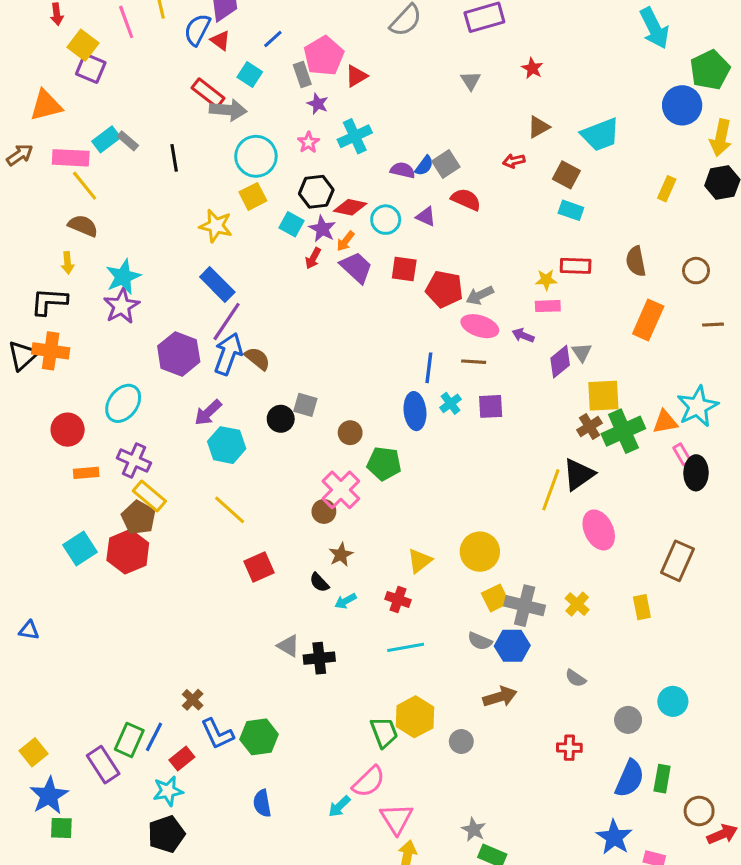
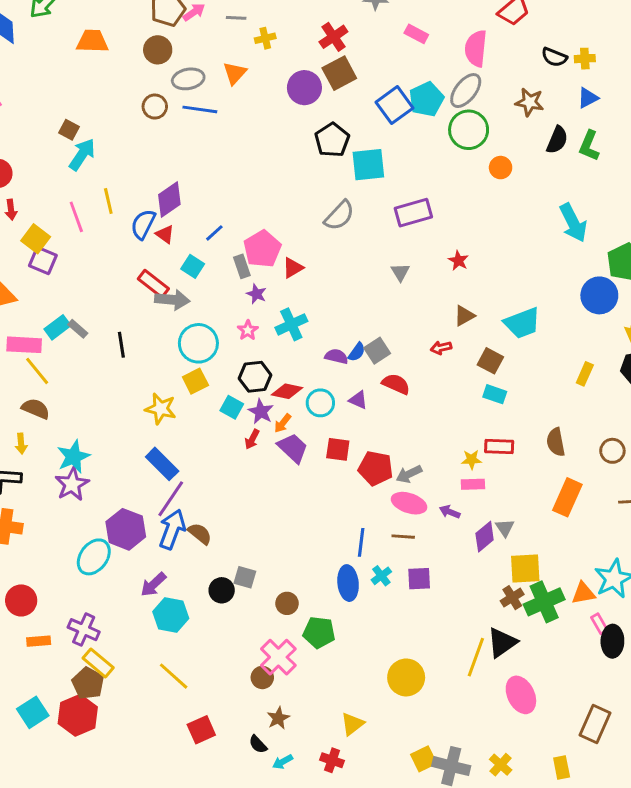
cyan ellipse: (123, 403) -> (94, 557), moved
yellow circle: (480, 552) -> (406, 677), moved

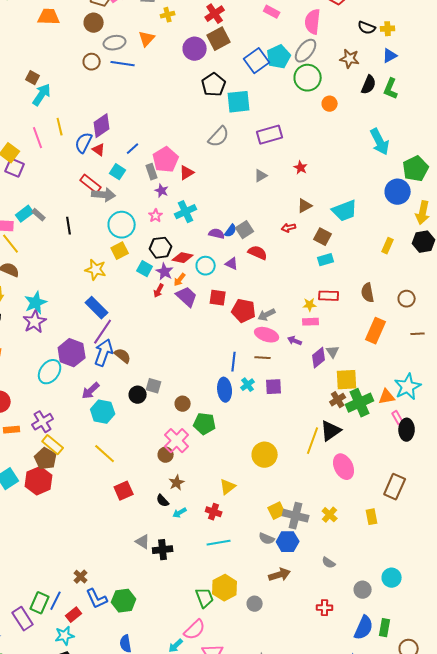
gray triangle: (400, 272) -> (261, 176), turned 32
cyan rectangle: (495, 394) -> (326, 260), turned -35
purple cross: (84, 630) -> (43, 422), turned 35

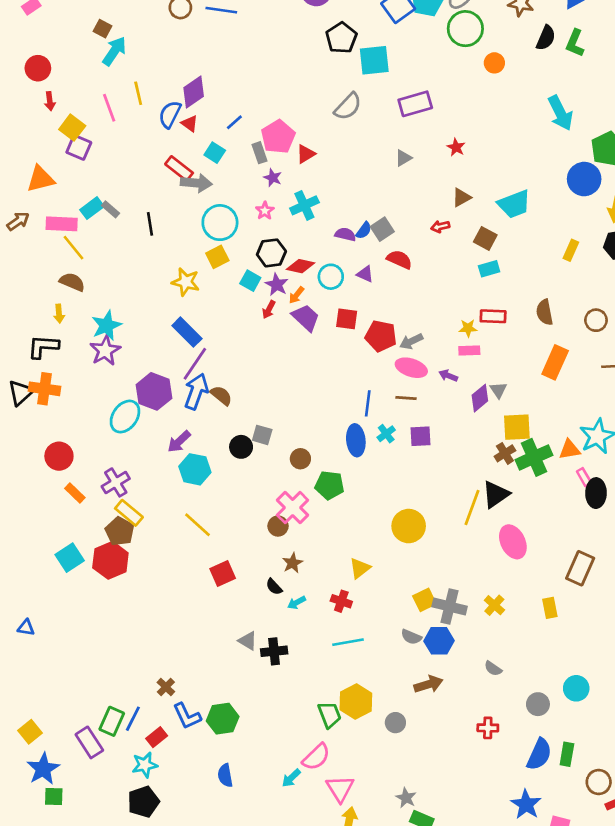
orange rectangle: (12, 430) -> (75, 493), turned 49

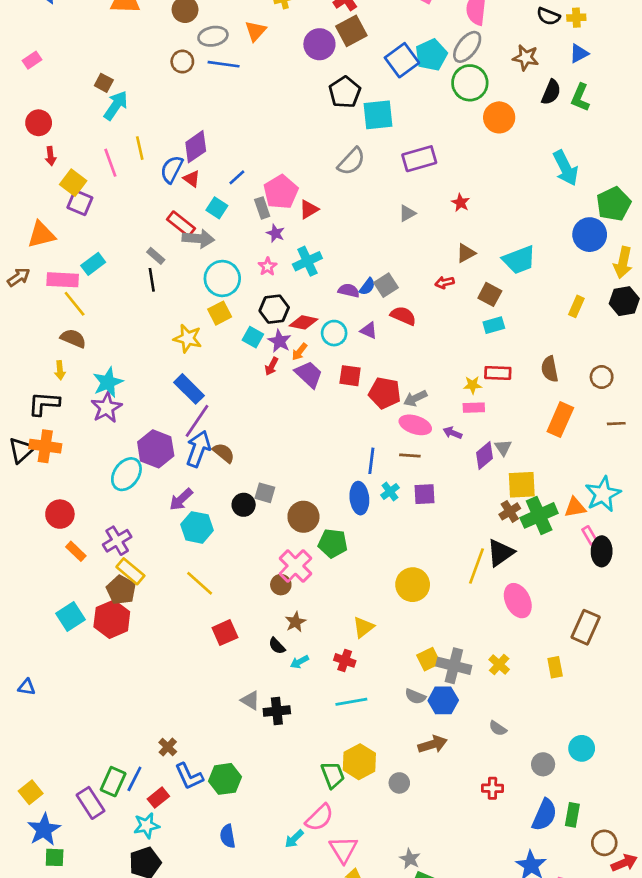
orange circle: (494, 63) -> (499, 117), size x1.5
gray rectangle: (110, 209) -> (156, 256), moved
brown circle: (300, 459) -> (303, 517), size x1.5

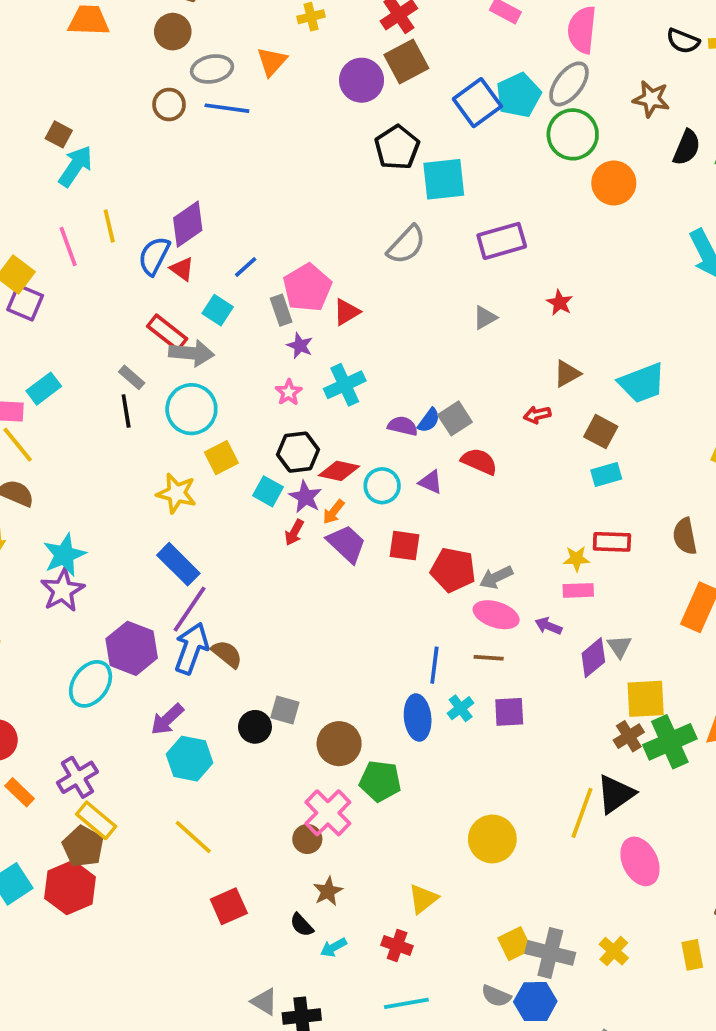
cyan circle: (222, 278) -> (191, 409), moved

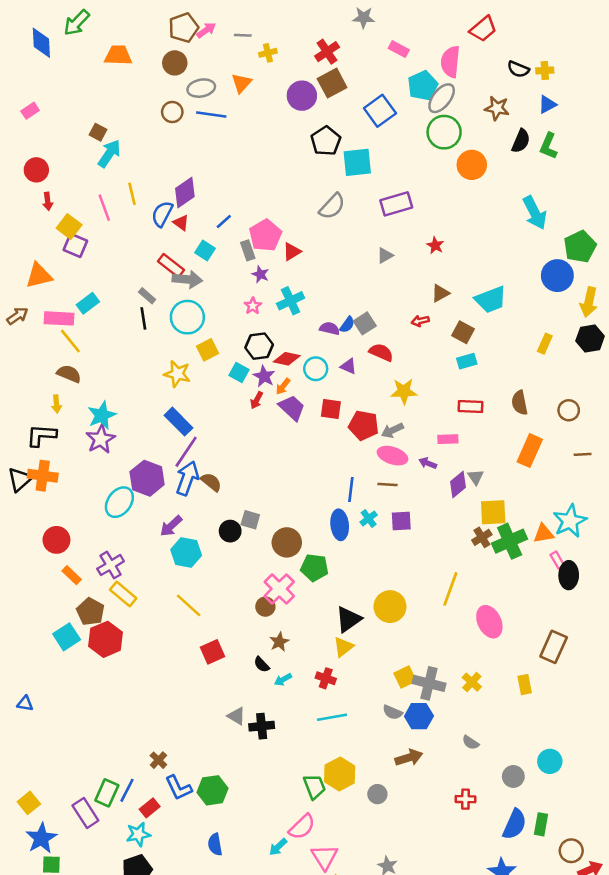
cyan pentagon: (519, 95) -> (423, 86), moved
yellow star: (576, 559) -> (404, 391), moved, size x1.5
black triangle: (616, 794) -> (348, 619), moved
brown pentagon: (83, 846) -> (90, 612), moved

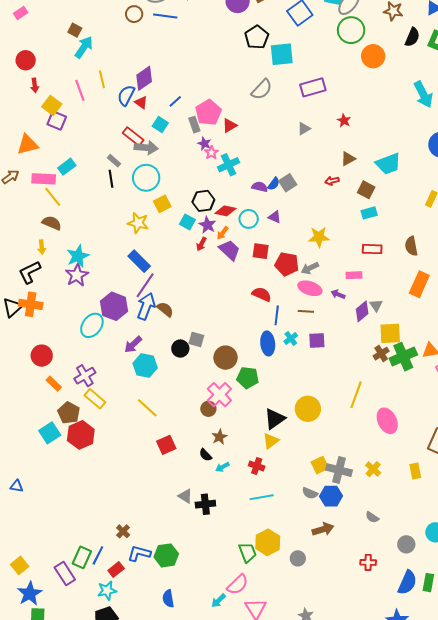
pink star: (253, 306) -> (211, 153), moved
red semicircle: (381, 352) -> (262, 294), moved
black L-shape: (41, 435) -> (30, 272), turned -30
blue L-shape: (179, 788) -> (139, 553), turned 130

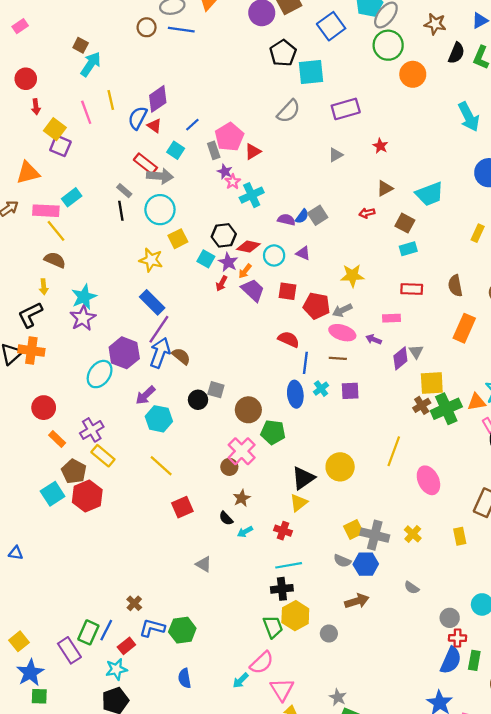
black cross: (205, 504) -> (282, 589), moved
red cross: (368, 562) -> (458, 638), moved

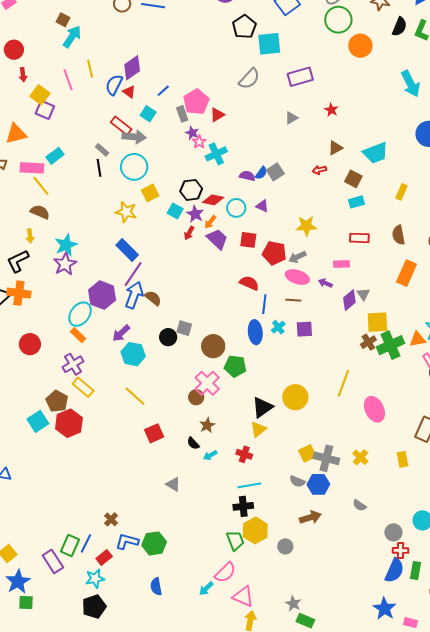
yellow rectangle: (478, 233) -> (401, 192), moved
orange rectangle: (57, 439) -> (78, 335), moved
pink triangle: (282, 689) -> (243, 597), turned -35

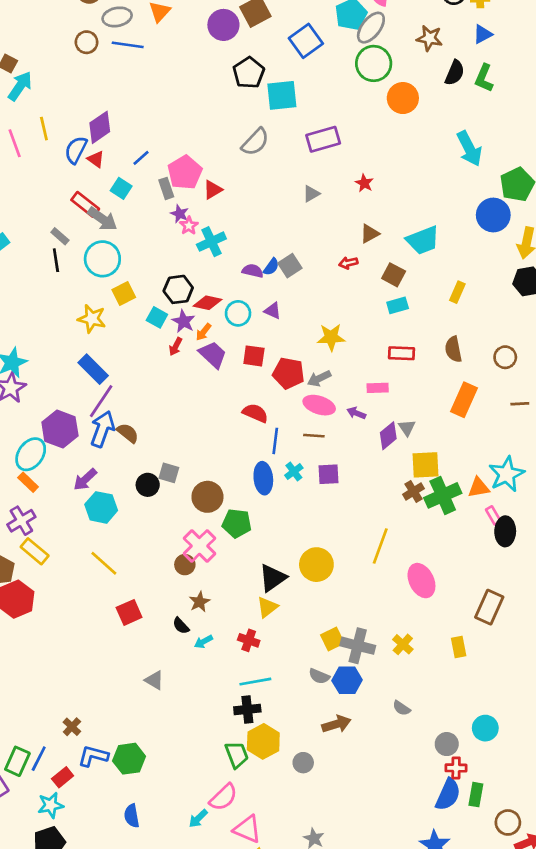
gray arrow: (134, 137) -> (102, 219), turned 30

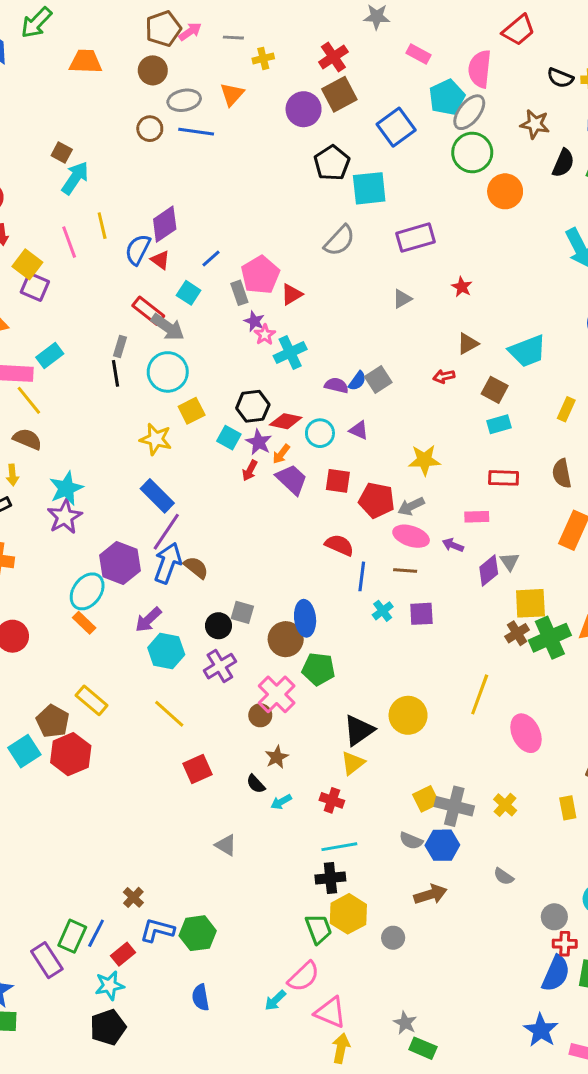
gray rectangle: (60, 236) -> (120, 347), turned 66
blue ellipse: (263, 478) -> (305, 618), moved
purple cross: (21, 521) -> (220, 666), moved

